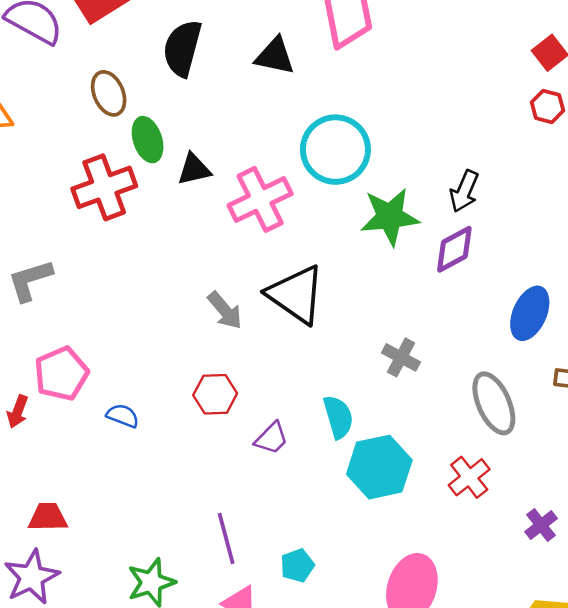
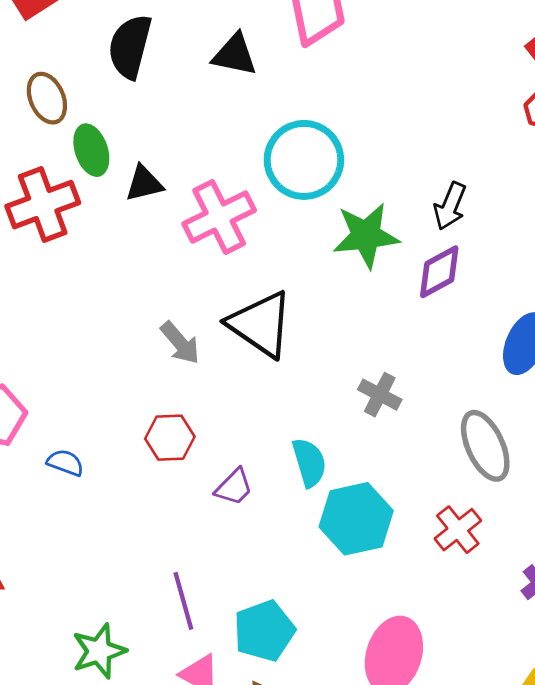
cyan pentagon: (297, 565) -> (264, 631), size x1.6

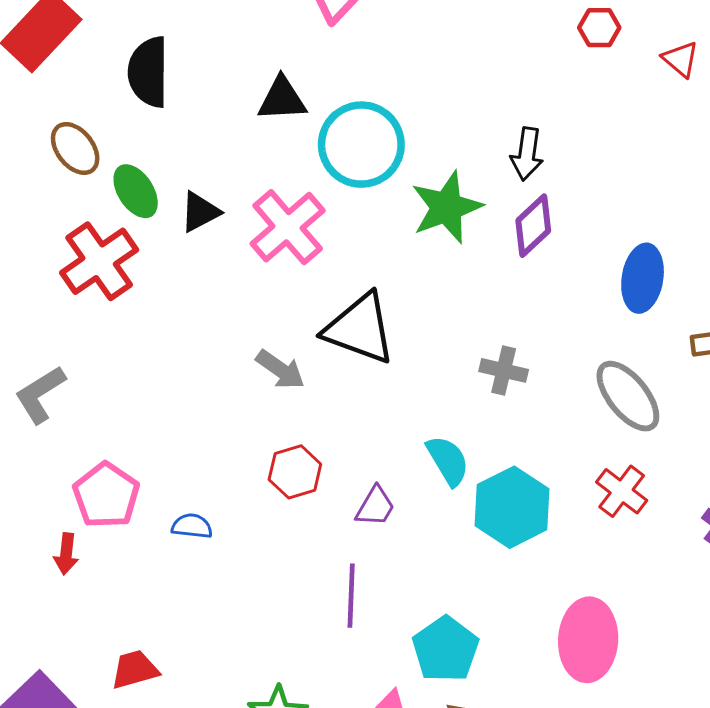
black triangle: (235, 55) -> (282, 99), moved
purple line: (183, 601) -> (351, 596), moved, turned 32

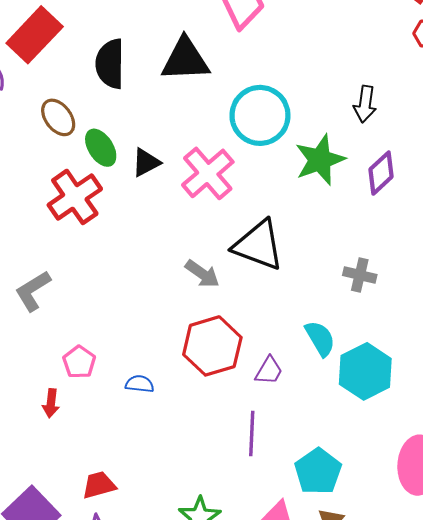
black triangle: (282, 99) -> (185, 60), moved, size x1.4
black arrow: (527, 154) -> (365, 104), moved
red hexagon: (295, 472) -> (212, 346), size x1.6
pink pentagon: (106, 495) -> (79, 362), size x0.7

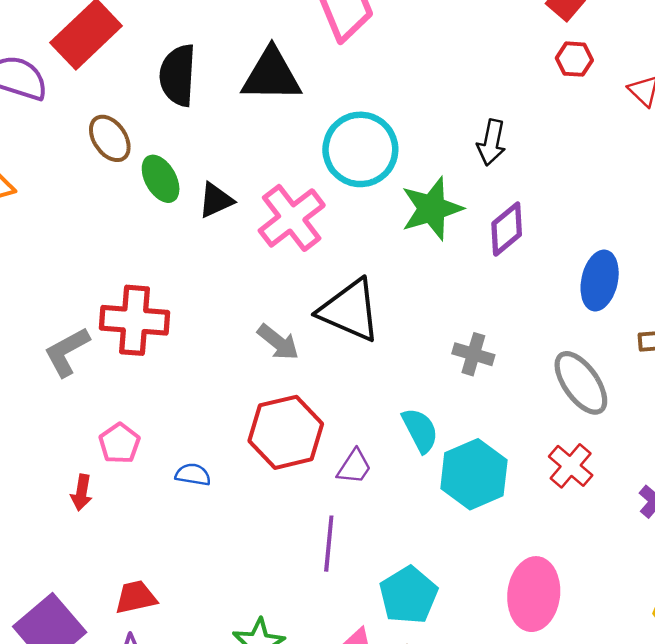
red cross: (75, 197) -> (134, 320), moved, turned 36

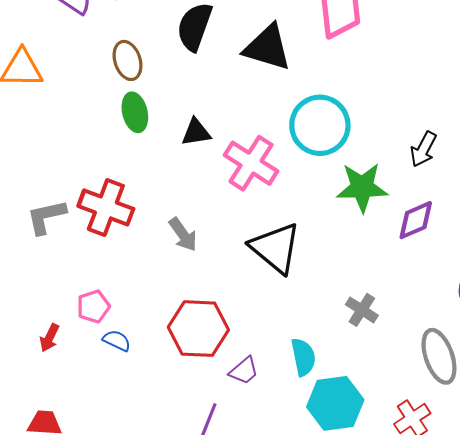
green ellipse: (161, 179) -> (135, 112), moved
pink cross: (292, 218) -> (251, 163), turned -36
gray arrow: (278, 342) -> (183, 235), moved
pink pentagon: (119, 443) -> (93, 306), moved
red arrow: (82, 493) -> (49, 338), moved

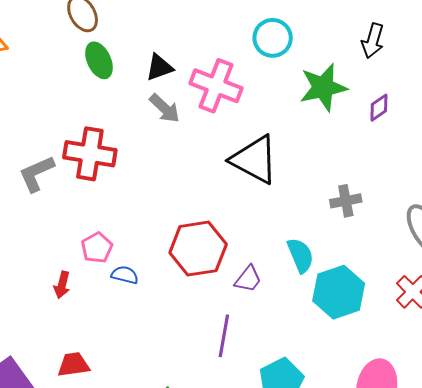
cyan circle: (320, 125) -> (273, 38), size x0.7
purple diamond: (416, 220) -> (379, 108), size x0.7
gray arrow: (183, 235) -> (165, 108), moved
gray cross: (362, 310) -> (346, 201), turned -32

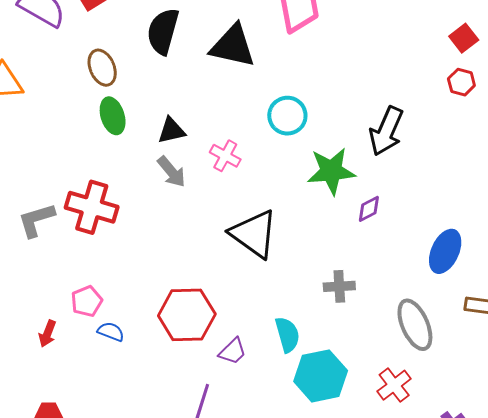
black arrow: (373, 41) -> (386, 131), size x1.4
pink cross: (216, 86) -> (225, 156), size x0.6
purple diamond: (379, 108) -> (369, 209), moved

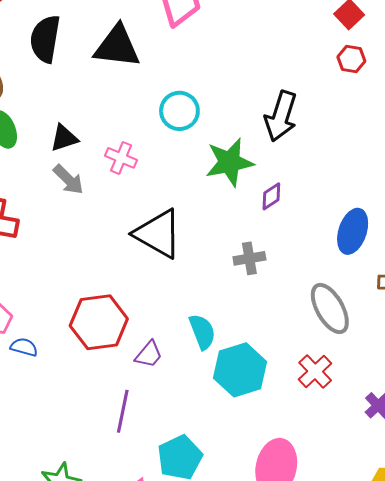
gray cross: (339, 286) -> (249, 258), moved

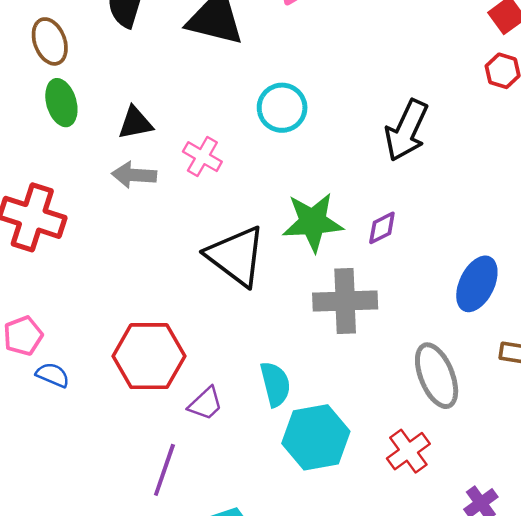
green star: (229, 162) -> (313, 222), moved
gray arrow: (68, 180) -> (134, 175), turned 132
gray cross: (249, 258) -> (345, 301), size x1.6

